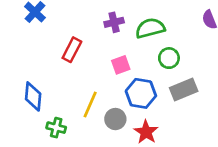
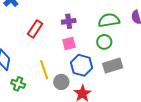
purple cross: (114, 22) -> (69, 21), moved
green semicircle: (150, 28) -> (109, 20), moved
yellow line: (90, 105) -> (44, 70), turned -48

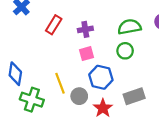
red rectangle: (35, 29) -> (54, 25), moved
gray rectangle: (113, 66) -> (134, 96), moved
green cross: (18, 84) -> (32, 100), size x1.5

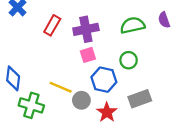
purple cross: (85, 29) -> (86, 29), size x1.5
green circle: (125, 51) -> (129, 60), moved
yellow line: (60, 83) -> (61, 87), turned -45

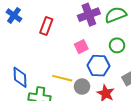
purple cross: (86, 29) -> (89, 15), moved

